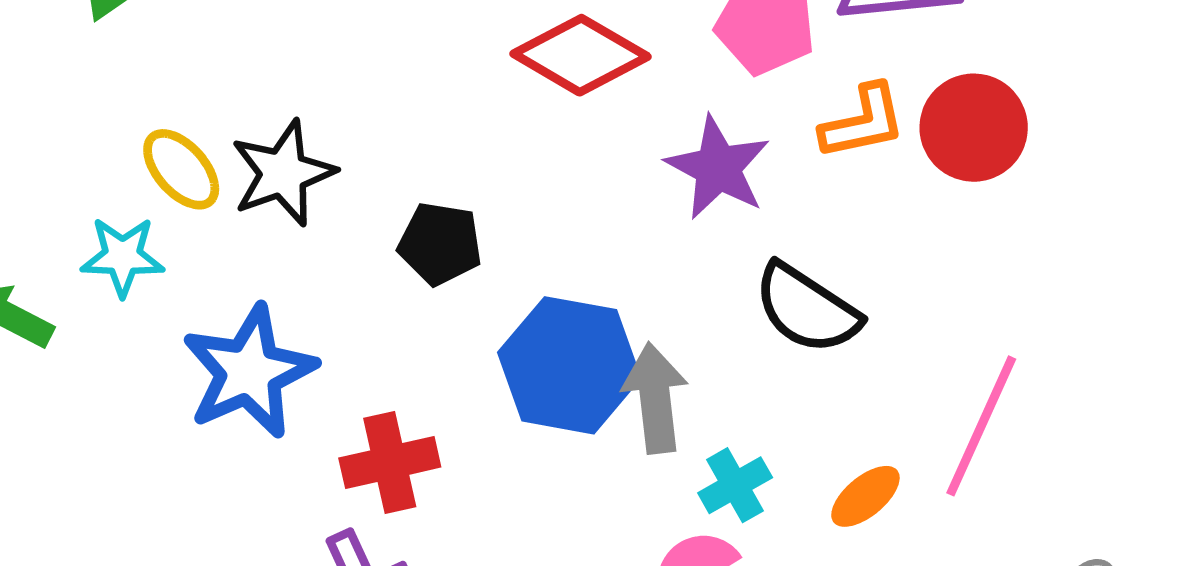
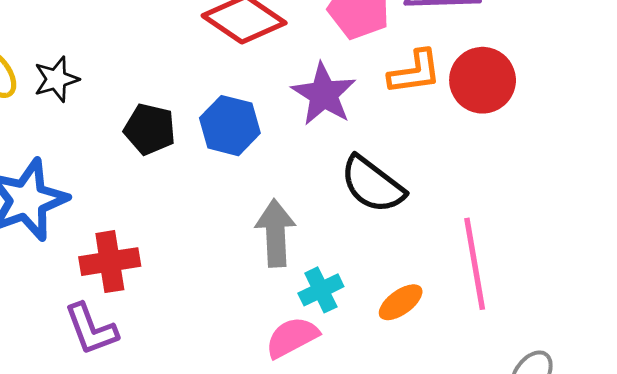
black star: (283, 173) -> (56, 79), size x0.7
blue hexagon: (569, 365) -> (230, 126), moved, size x0.7
pink line: (981, 426) -> (475, 264), turned -38

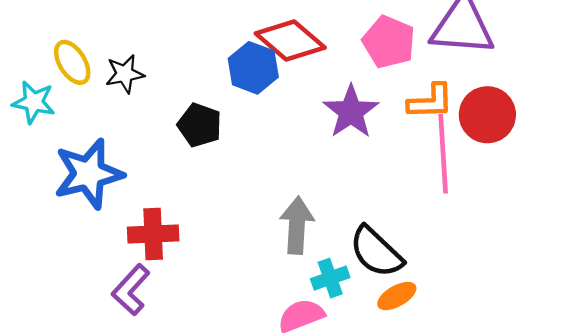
blue hexagon: (230, 126) -> (253, 68), moved
black semicircle: (372, 184) -> (376, 252), moved
pink line: (475, 264) -> (443, 154), moved
purple L-shape: (91, 329) -> (131, 290), turned 57

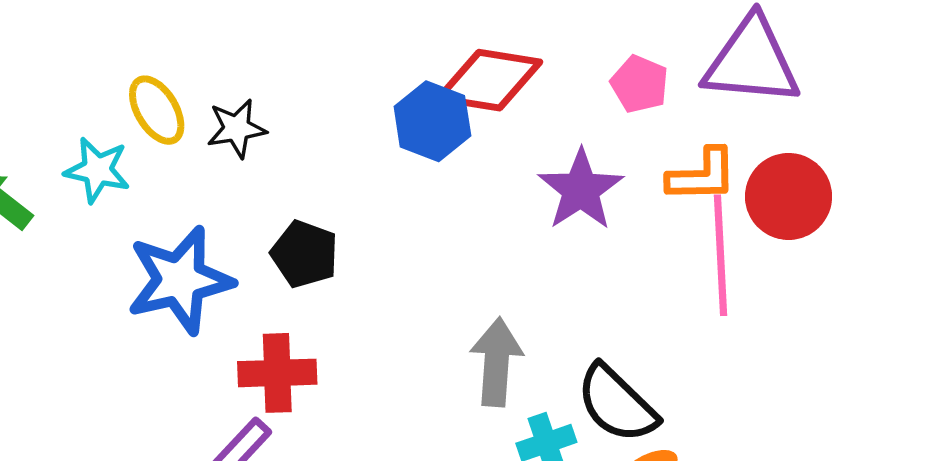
red diamond: (290, 40) -> (489, 80), turned -32
pink pentagon: (389, 42) -> (640, 84), size x0.7
black pentagon: (200, 125) -> (305, 254), moved

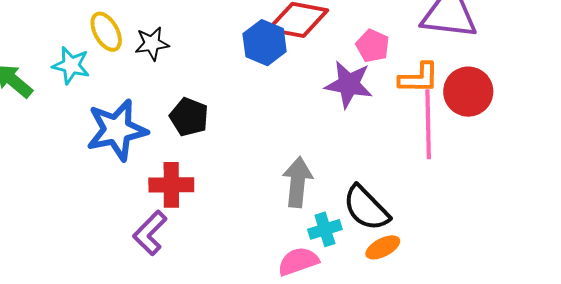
pink pentagon: (640, 84) -> (373, 46), moved
purple star: (581, 190) -> (349, 84), turned -30

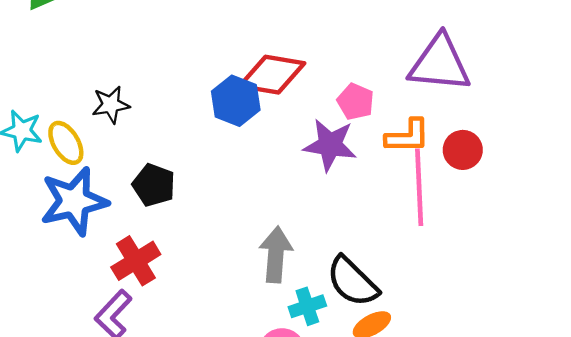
yellow ellipse: (106, 32) -> (66, 143), moved
red circle: (468, 92) -> (463, 150), size x0.7
red cross: (171, 185) -> (136, 261), turned -30

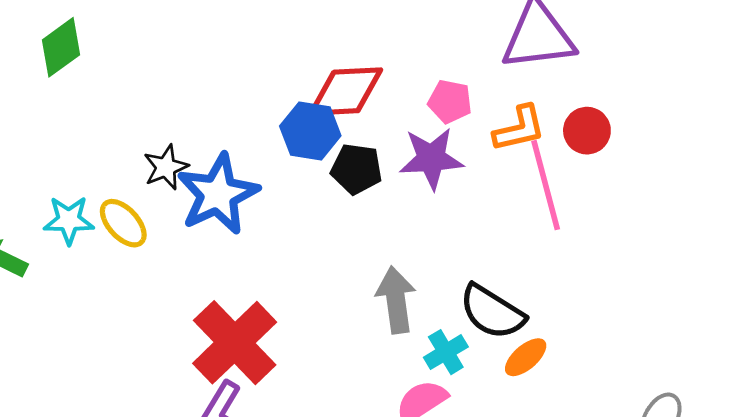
black pentagon: (154, 185) -> (357, 169), moved
blue star: (74, 201) -> (218, 194), moved
red cross: (136, 261) -> (235, 343), size x1.5

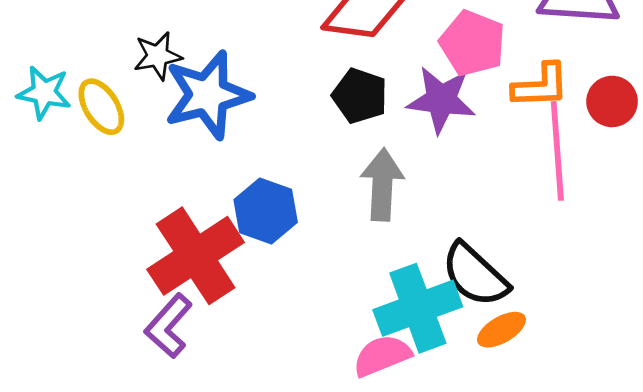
pink pentagon: (450, 102) -> (472, 43), size x1.4
blue hexagon: (310, 131) -> (266, 211), moved
gray arrow: (396, 300) -> (382, 185), moved
cyan cross: (446, 352) -> (418, 308), size x1.8

